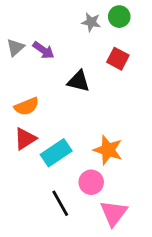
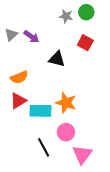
orange star: (108, 150) -> (66, 103), moved
cyan rectangle: (56, 153) -> (41, 111), turned 35

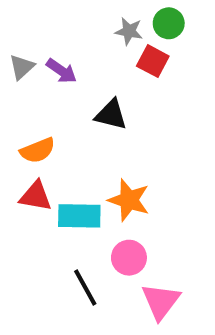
red square: (85, 43) -> (153, 61), moved
red triangle: (18, 101) -> (36, 196), turned 42

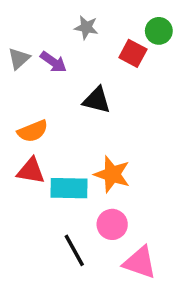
green circle: (169, 23) -> (159, 31), moved
gray star: (129, 31) -> (86, 27), moved
pink triangle: (161, 301) -> (140, 262), turned -48

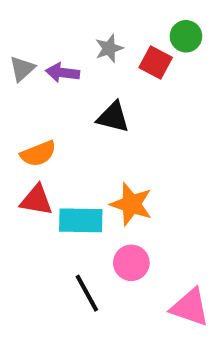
gray star: (86, 27) -> (109, 48), moved, turned -30
purple arrow: (53, 62) -> (63, 73), turned 152
pink triangle: (140, 262) -> (190, 307), moved

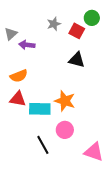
purple arrow: (63, 73) -> (27, 45), moved
black triangle: (113, 117) -> (77, 60), moved

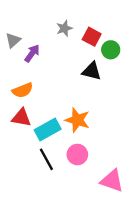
green circle: (92, 18) -> (111, 50), moved
purple arrow: (27, 45) -> (32, 53), turned 119
cyan rectangle: (40, 109) -> (48, 130), turned -30
black line: (43, 145) -> (46, 159), moved

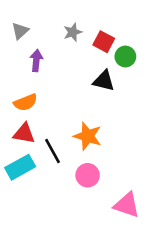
gray triangle: (13, 40) -> (20, 31), moved
purple arrow: (32, 53) -> (36, 61), turned -30
cyan rectangle: (48, 130) -> (20, 167), moved
black line: (46, 159) -> (52, 151), moved

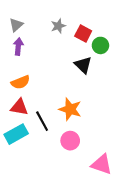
purple arrow: (36, 61) -> (18, 46), moved
black triangle: (104, 81) -> (83, 65), turned 30

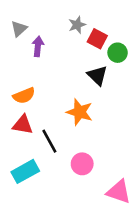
gray star: (58, 26) -> (77, 25), moved
purple arrow: (18, 46) -> (38, 46), moved
orange star: (70, 109) -> (80, 112), moved
cyan rectangle: (16, 134) -> (25, 171), moved

